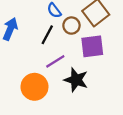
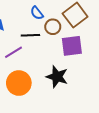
black line: (47, 35) -> (30, 35), turned 60
purple line: (55, 61) -> (14, 52), moved

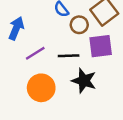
black line: (30, 35) -> (69, 56), moved

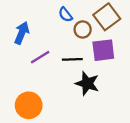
orange circle: (41, 88) -> (29, 105), moved

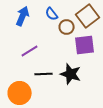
blue arrow: (22, 33) -> (23, 16), moved
black line: (72, 59) -> (44, 74), moved

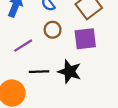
brown circle: (67, 27) -> (53, 30), moved

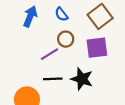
purple line: (23, 46) -> (50, 54), moved

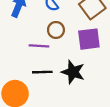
purple line: (50, 54) -> (39, 46), turned 36

